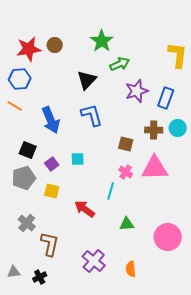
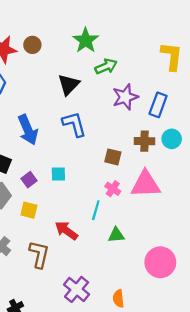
green triangle: (127, 224) -> (116, 235), moved
brown L-shape: (50, 244) -> (39, 254), moved

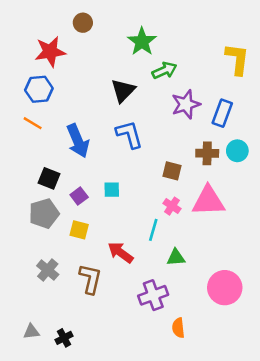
brown circle: (32, 45) -> (83, 23), moved
purple cross: (77, 289) -> (153, 295), moved, turned 30

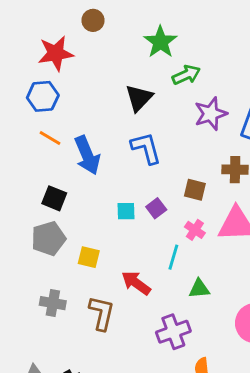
orange line: (33, 123) -> (50, 138), moved
purple square: (79, 196) -> (156, 208), moved
gray cross: (48, 270) -> (53, 303), turned -30

